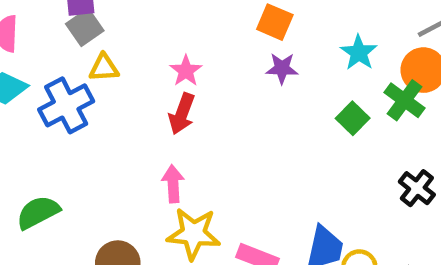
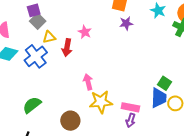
red arrow: (182, 114) -> (67, 48), moved
green square: (353, 118) -> (164, 83), moved

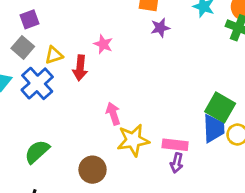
gray square: (38, 21) -> (23, 47), moved
green square: (164, 83) -> (220, 107), size x1.5

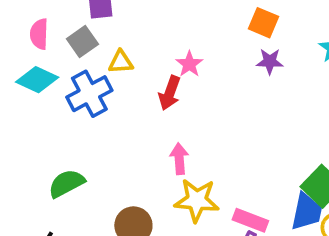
red arrow: (80, 68) -> (170, 93), moved

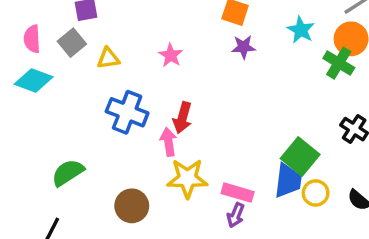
red arrow: (170, 93) -> (182, 118), moved
blue cross: (89, 94) -> (127, 112), moved, turned -36

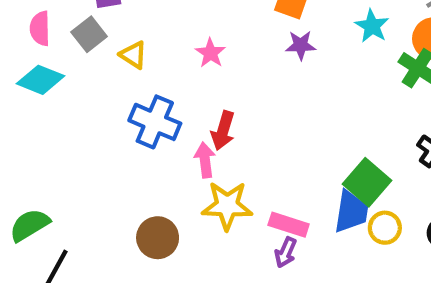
yellow triangle: (108, 58) -> (133, 55), turned 40
green semicircle: (68, 173) -> (30, 225), moved

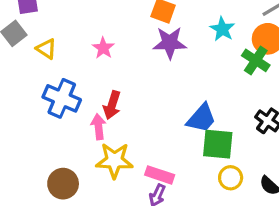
purple star: (301, 45) -> (170, 43), size x1.5
green square: (367, 182) -> (218, 144), turned -36
blue trapezoid: (351, 212) -> (201, 118), moved, turned 32

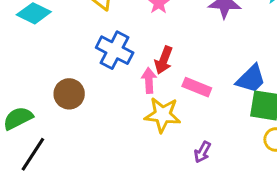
pink rectangle: (160, 175) -> (197, 87), moved
brown circle: (63, 184) -> (69, 94), moved

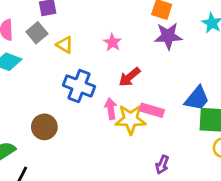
red arrow: (164, 60) -> (129, 77), moved, turned 35
yellow star: (162, 115) -> (131, 119), moved

